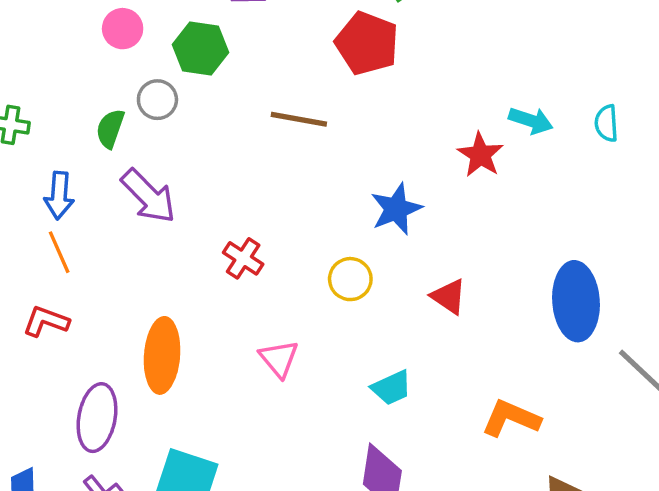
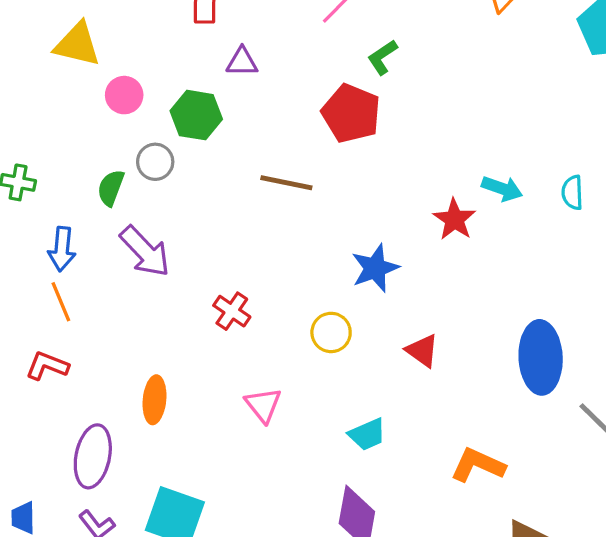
orange ellipse: (162, 355) -> (154, 400), size x0.7

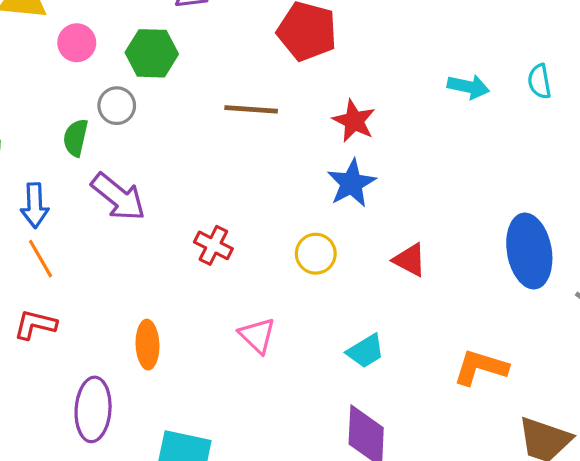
red star: (454, 219) -> (354, 121), moved

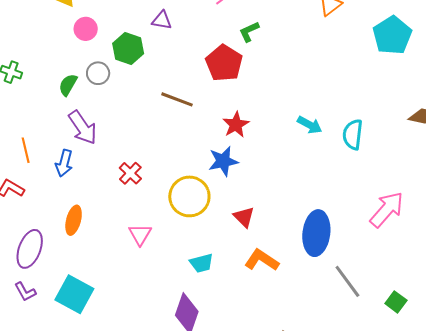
cyan semicircle: (539, 81) -> (353, 134), size x1.4
blue arrow: (35, 206) -> (64, 163), moved
yellow circle: (316, 254) -> (189, 196), size x1.6
orange L-shape: (481, 367) -> (262, 260), moved

